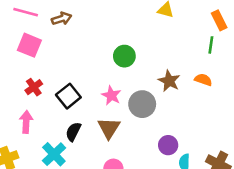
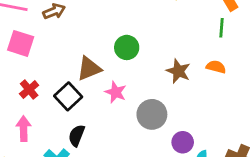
gray circle: (142, 104) -> (152, 114), moved
brown triangle: (109, 128) -> (89, 68), moved, turned 40

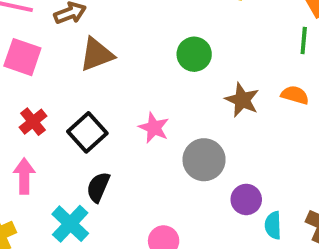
green circle: (127, 47) -> (194, 54), moved
brown triangle: (89, 68) -> (97, 54), moved

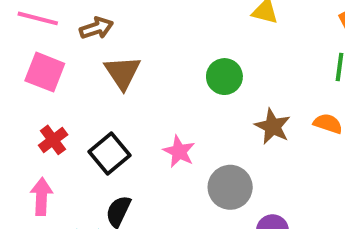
brown triangle: (97, 54) -> (122, 73), turned -45

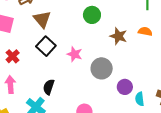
black square: (109, 154) -> (46, 46), moved

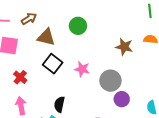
green circle: (92, 15) -> (78, 26), moved
brown triangle: (42, 19) -> (46, 37), turned -30
purple circle: (125, 87) -> (122, 99), moved

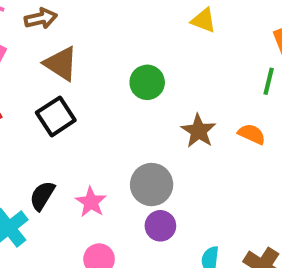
green circle: (78, 26) -> (147, 82), moved
pink star: (82, 69) -> (91, 202), moved

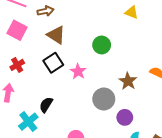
brown star: (199, 131) -> (128, 81), moved
pink star: (91, 202) -> (78, 71), moved
purple circle: (160, 226) -> (125, 117), moved

